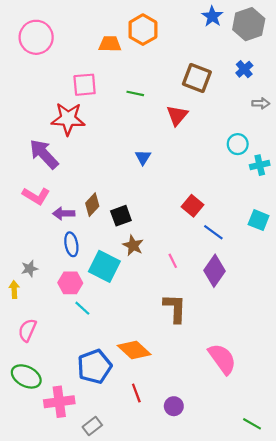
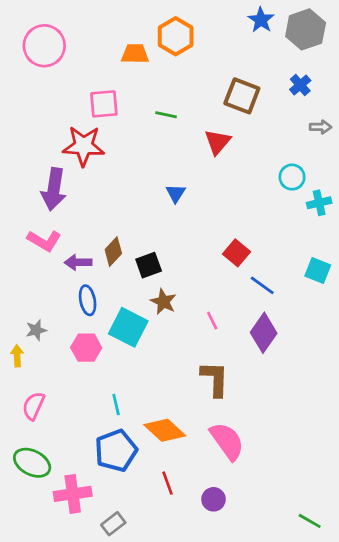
purple arrow: (44, 154) -> (54, 189), turned -128
cyan line: (82, 308) -> (116, 405), moved, turned 35
pink semicircle: (222, 359) -> (227, 441), moved

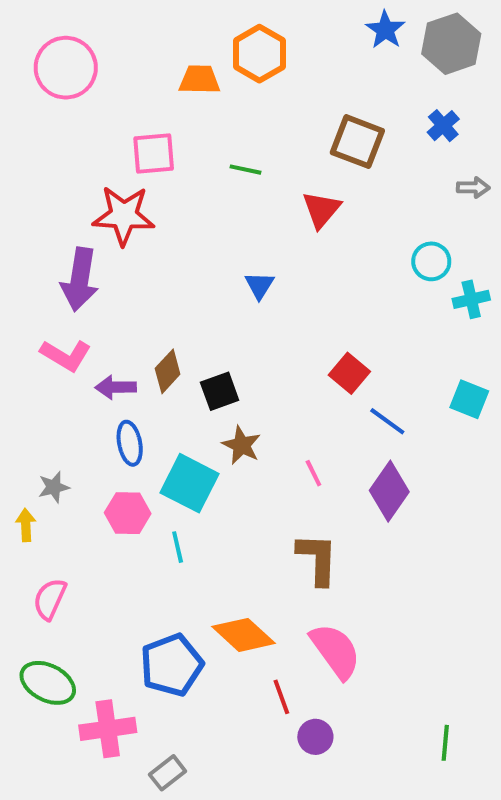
cyan line: (116, 405) -> (178, 547), moved
red line: (167, 483) -> (281, 697), moved
green line: (310, 521) -> (445, 743), moved, turned 65

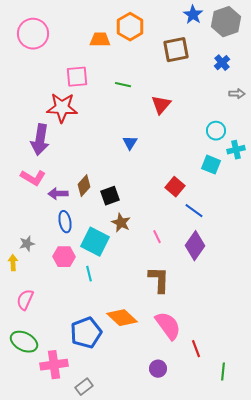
brown square: (357, 142) -> (176, 50), moved, turned -32
cyan square: (469, 399) -> (211, 165), moved
red line: (281, 697) -> (196, 349), moved

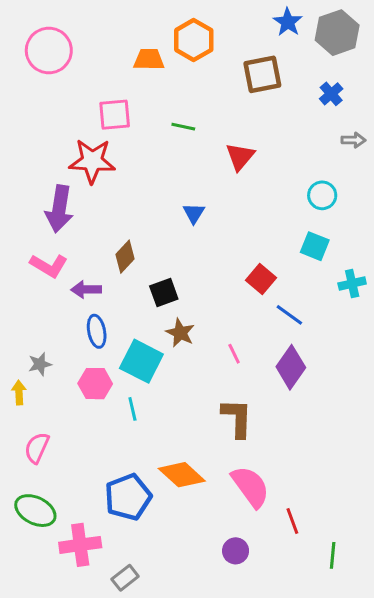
cyan cross: (236, 150) -> (352, 283), moved
brown diamond: (84, 186) -> (125, 257), moved

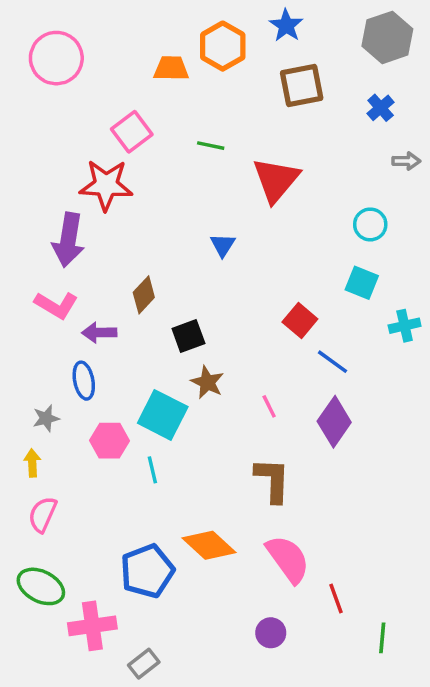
blue star: (288, 22) -> (286, 25), moved
pink square: (115, 115) -> (132, 132), turned -32
red triangle: (240, 157) -> (276, 180), size x1.4
blue ellipse: (97, 331) -> (84, 381), moved
yellow arrow: (19, 393) -> (32, 463), moved

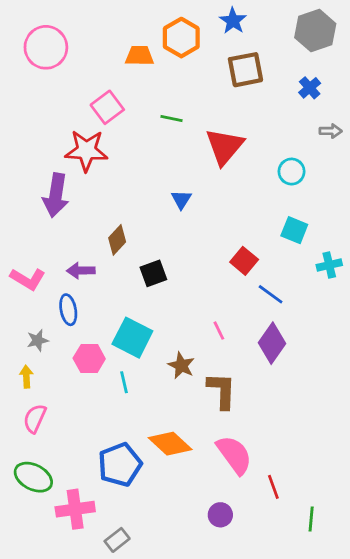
cyan circle: (370, 224) -> (292, 172), moved
pink L-shape: (56, 305) -> (28, 279), moved
brown star: (207, 382) -> (181, 365), moved

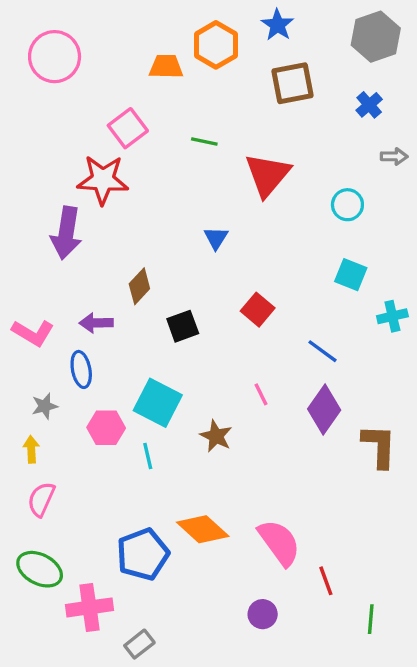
red square: (244, 261) -> (258, 310), moved
brown L-shape: (222, 391) -> (379, 446), moved

